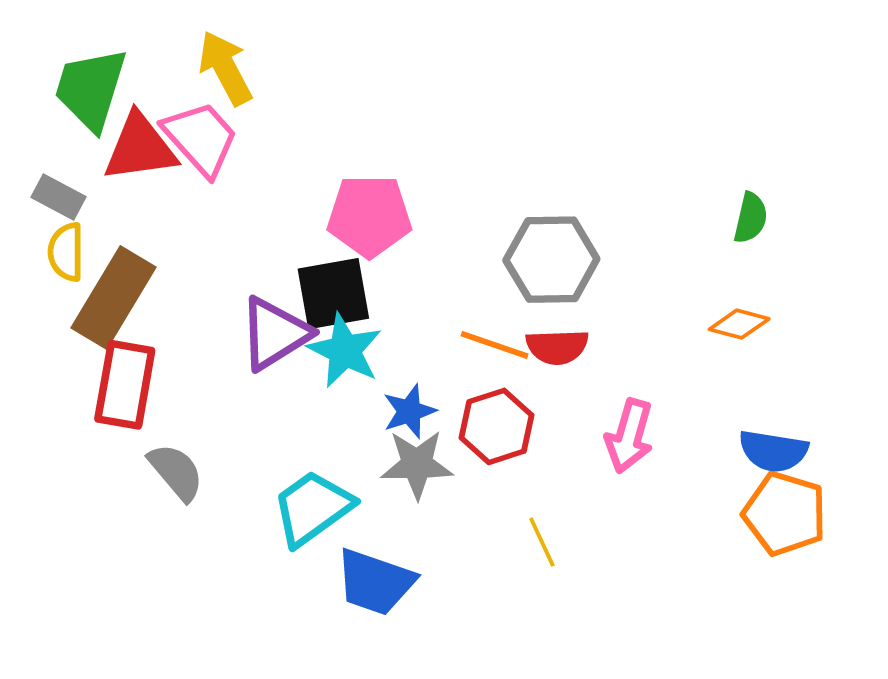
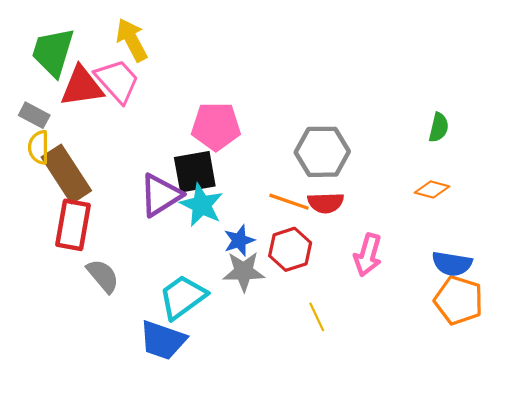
brown rectangle: (113, 298) -> (66, 174), turned -64
blue trapezoid: (375, 582) -> (163, 340), moved

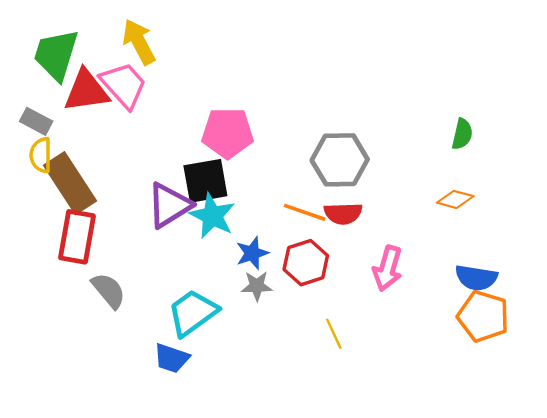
gray star: (244, 271) -> (257, 286), size x0.7
blue trapezoid: (163, 340) -> (172, 358), size x0.7

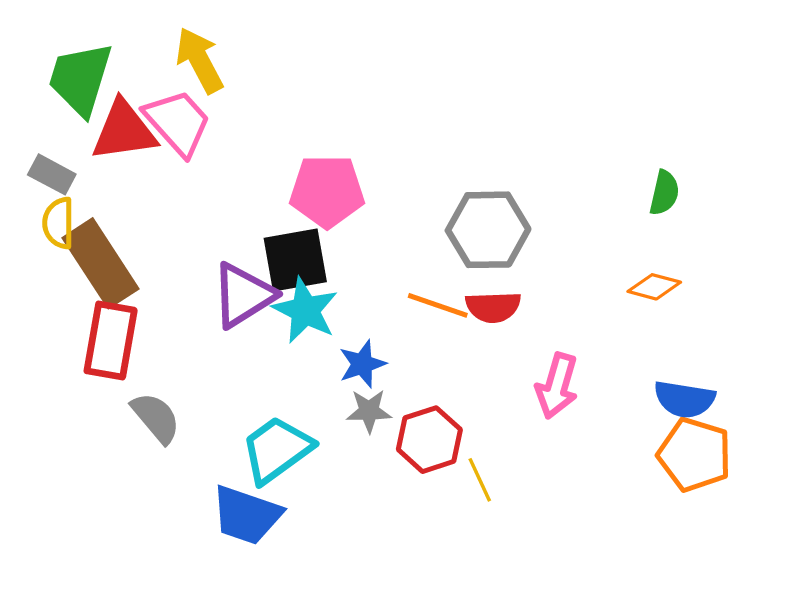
red hexagon: (306, 263) -> (429, 440), moved
blue trapezoid: (172, 358) -> (246, 515), size x1.4

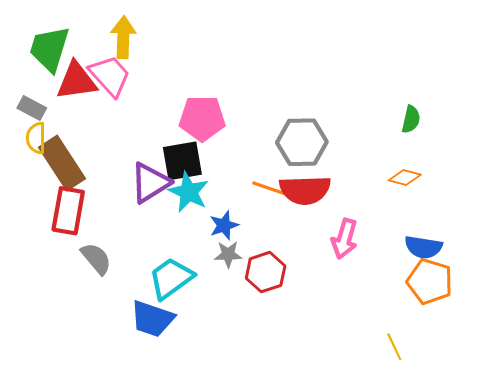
yellow arrow: (199, 60) -> (123, 37), turned 30
red semicircle: (493, 307) -> (305, 190), size x1.5
yellow line: (480, 480) -> (394, 347), moved

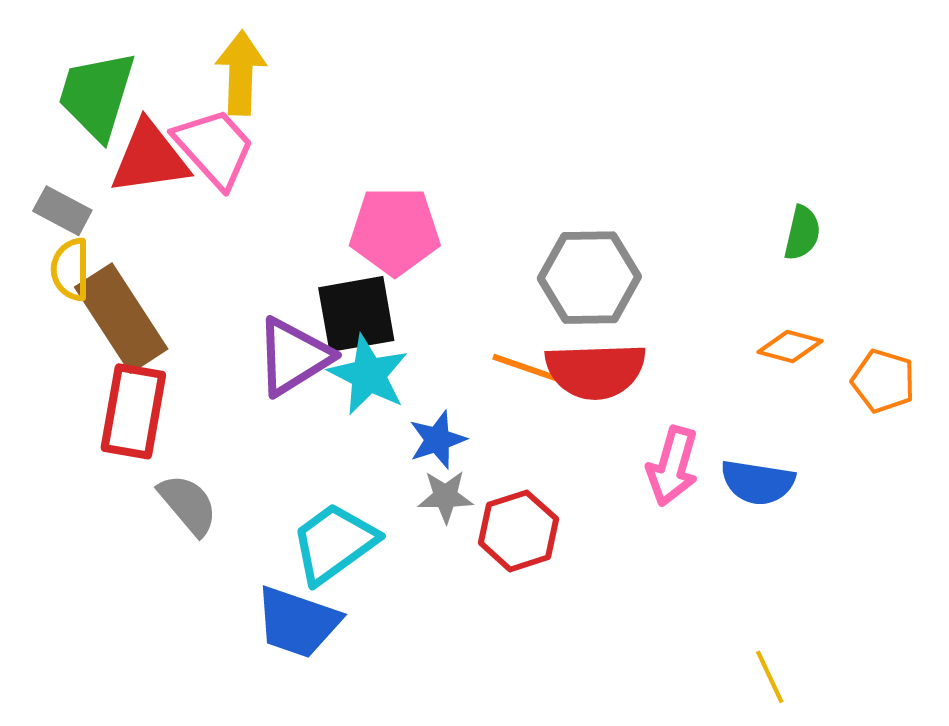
blue semicircle: (423, 247) -> (758, 482), moved
orange pentagon: (430, 281) -> (883, 381), moved, size x0.7

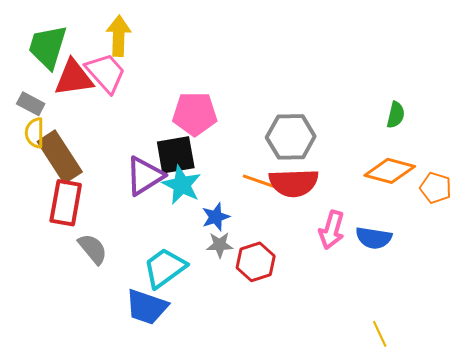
orange diamond: (790, 346) -> (390, 171), size x1.6

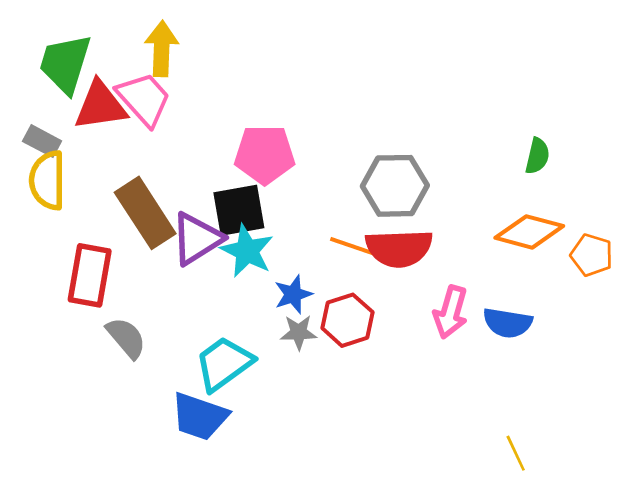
yellow semicircle: (35, 133) -> (48, 180), size x1.4
brown rectangle: (60, 157) -> (145, 213), moved
red hexagon: (256, 262) -> (347, 320), moved

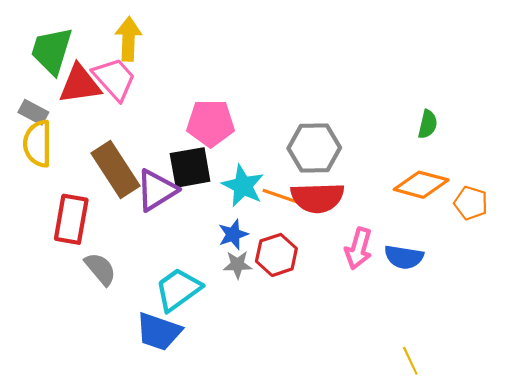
cyan star: (247, 251) -> (243, 186), moved

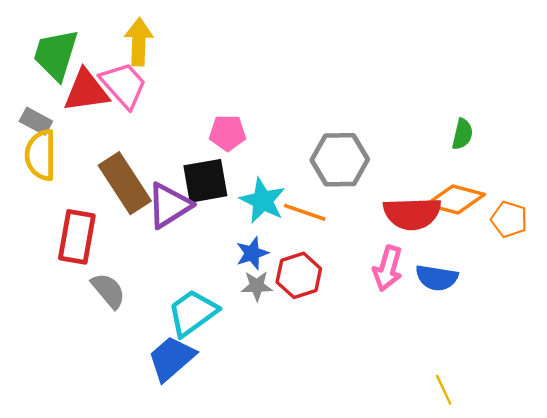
pink pentagon: (211, 123) -> (228, 133), size x0.7
red semicircle: (317, 198) -> (412, 213), moved
blue trapezoid: (159, 332) -> (171, 358), turned 120

